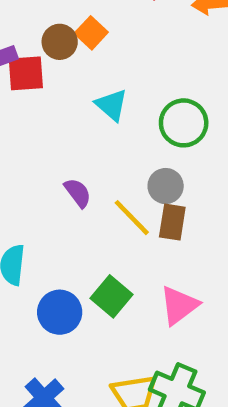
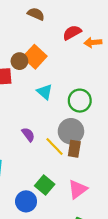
orange square: (91, 33) -> (35, 57), size x1.5
gray circle: (166, 186) -> (71, 131), size x1.5
blue circle: (60, 312) -> (26, 201), moved

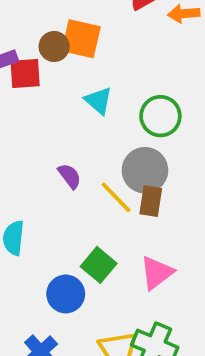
orange square: (35, 57) -> (81, 39), turned -30

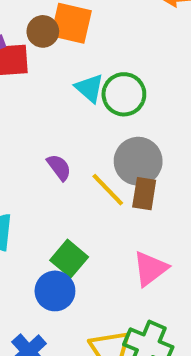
green circle: (160, 116) -> (124, 94), moved
green square: (99, 265) -> (69, 259), moved

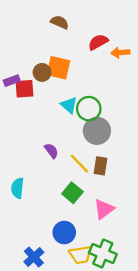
gray circle: (138, 161) -> (97, 131), moved
green square: (69, 259) -> (72, 193), moved
blue circle: (55, 291) -> (64, 232), moved

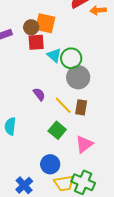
red square: (25, 89) -> (36, 42), moved

